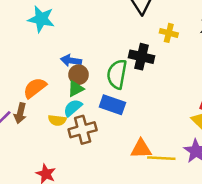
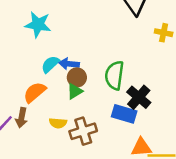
black cross: (142, 57) -> (139, 97), moved, turned 30
blue rectangle: (112, 105) -> (124, 114), moved
cyan semicircle: (73, 108) -> (50, 64), moved

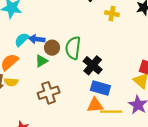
brown circle: (77, 77) -> (52, 48), moved
blue rectangle: (124, 114) -> (100, 88), moved
yellow semicircle: (58, 123) -> (11, 82), moved

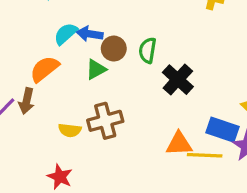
green semicircle: (73, 48) -> (148, 50), size x0.7
yellow semicircle: (11, 82) -> (70, 130), moved
blue rectangle: (100, 88) -> (223, 130), moved

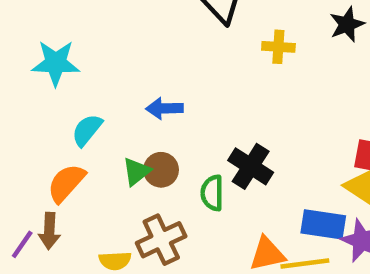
blue arrow: (90, 34) -> (165, 108), moved
brown circle: (114, 49) -> (161, 170), moved
green semicircle: (148, 50) -> (212, 193), moved

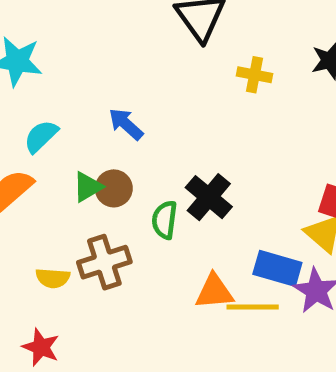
blue arrow: (165, 108) -> (126, 124), turned 36

